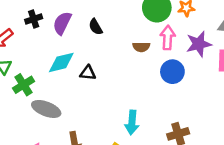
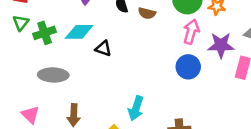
brown semicircle: (141, 47) -> (147, 13), moved
green cross: (24, 85) -> (45, 33), moved
gray ellipse: (46, 109) -> (53, 75), turned -32

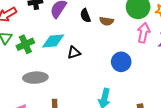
black triangle: (103, 48) -> (74, 53), turned -32
blue circle: (188, 67) -> (121, 62), moved

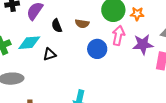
black semicircle: (85, 16) -> (57, 26), moved
blue circle: (121, 62) -> (97, 49), moved

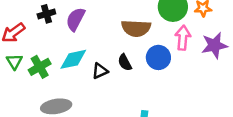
brown semicircle: (82, 24) -> (136, 28), size x1.6
black semicircle: (57, 26) -> (125, 62), moved

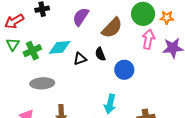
purple semicircle: (76, 19) -> (81, 17), moved
brown semicircle: (136, 28) -> (112, 28), turned -55
blue circle: (158, 57) -> (124, 70), moved

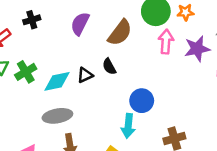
cyan diamond: (60, 47) -> (57, 81), moved
blue circle: (124, 70) -> (142, 101), moved
gray ellipse: (42, 83) -> (57, 116), moved

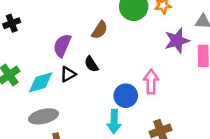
purple semicircle: (80, 24) -> (62, 45), moved
brown semicircle: (120, 33) -> (100, 30), size x0.7
pink arrow: (166, 42) -> (151, 82), moved

